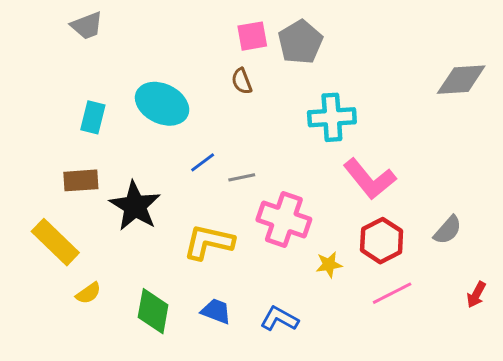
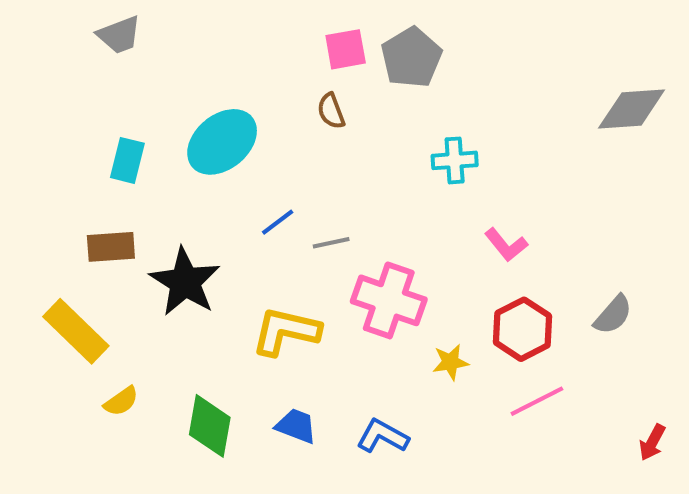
cyan ellipse: (162, 104) -> (222, 142), turned -66
cyan cross: (332, 117) -> (455, 160), size x0.7
pink L-shape: (370, 179) -> (506, 245), size x0.6
red arrow: (476, 295) -> (652, 442), moved

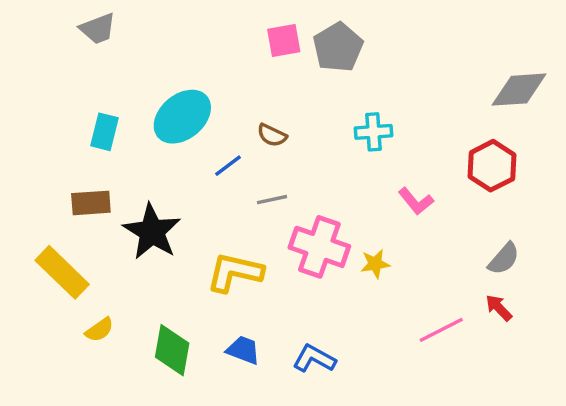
brown semicircle: (331, 111) -> (272, 135), moved, turned -44
blue line: (278, 222) -> (228, 166), moved
red hexagon: (523, 329) -> (492, 166), moved
yellow star: (450, 362) -> (375, 264), moved
red arrow: (652, 442) -> (499, 308), moved, turned 108

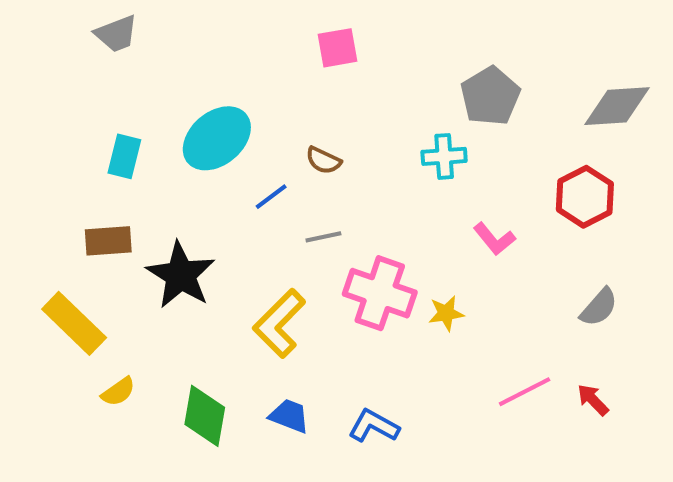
gray pentagon: (338, 47) -> (490, 96), moved
yellow L-shape: (235, 272) -> (279, 323), turned -58
red arrow: (499, 308) -> (593, 400), moved

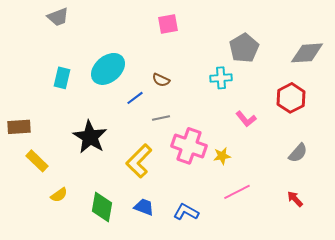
brown rectangle: (108, 241) -> (19, 127), moved
yellow rectangle: (74, 323) -> (37, 161), size x0.7
pink line: (525, 392) -> (237, 192), moved

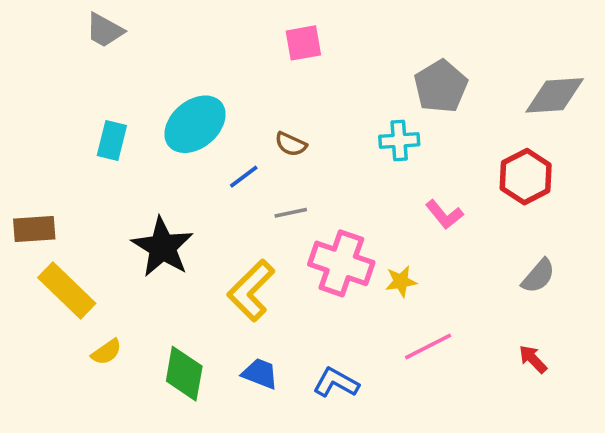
gray trapezoid: (58, 17) -> (105, 30), turned 50
yellow rectangle: (37, 161) -> (67, 290), size x1.4

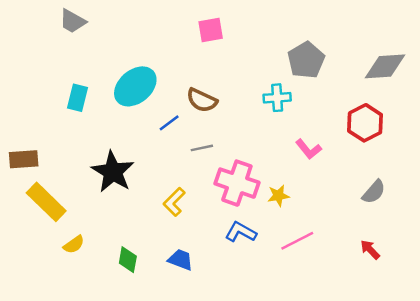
brown semicircle: (291, 144) -> (202, 100), size x1.4
yellow L-shape: (251, 290) -> (174, 202), size x0.7
green diamond: (184, 374) -> (128, 260), size x0.7
blue L-shape: (336, 383) -> (241, 232), moved

